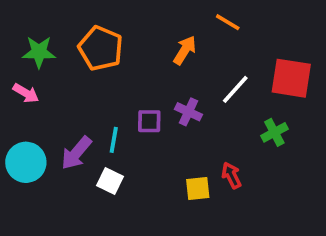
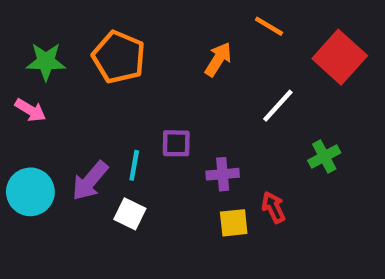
red square: (291, 78) -> (340, 57), moved, turned 33
purple cross: (188, 112) -> (223, 174), moved, turned -30

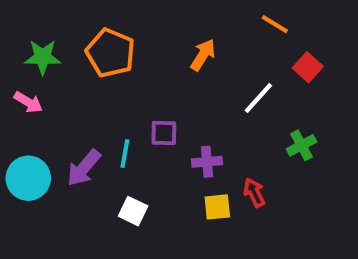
orange line: (269, 26) -> (275, 24), moved
red square: (340, 57) -> (308, 67), moved, size x0.6
white square: (130, 214) -> (133, 211), moved

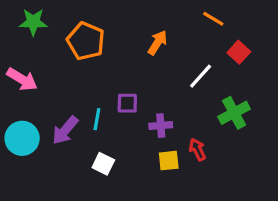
green star: (43, 57) -> (33, 22), moved
pink arrow: (28, 102) -> (22, 79), size x1.4
green cross: (302, 145) -> (234, 113), size x1.4

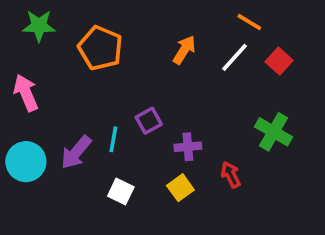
white line: (201, 76) -> (234, 57), moved
pink arrow: (22, 79) -> (26, 93), turned -144
purple square: (127, 103) -> (149, 121), turned -30
green cross: (234, 113) -> (274, 132), turned -32
yellow square: (169, 161) -> (180, 188), moved, turned -30

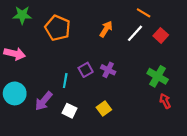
pink arrow: (26, 93) -> (15, 54), turned 126
purple cross: (188, 147) -> (108, 70), moved, turned 32
purple arrow: (76, 152) -> (44, 101), moved
red arrow: (231, 175) -> (165, 101), moved

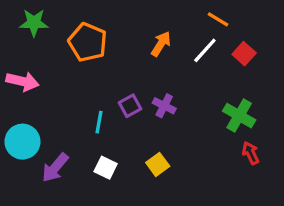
purple arrow: (44, 101) -> (55, 168), moved

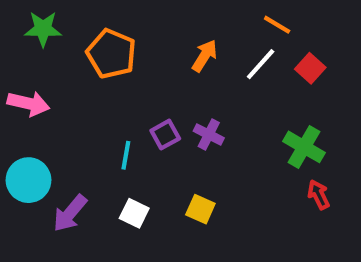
yellow square: (158, 164) -> (200, 209), turned -30

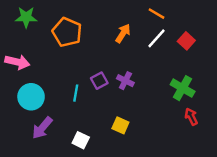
orange line: (277, 25) -> (156, 14), moved
cyan circle: (28, 180) -> (31, 97), moved
white square: (134, 213) -> (81, 140), moved

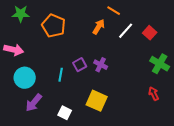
orange line: (156, 14) -> (114, 11), moved
green cross: (183, 88) -> (160, 64), moved
yellow square: (120, 125) -> (97, 101), size x1.5

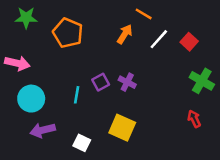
purple arrow: (34, 103) -> (43, 130), turned 36

